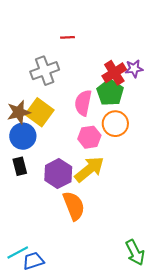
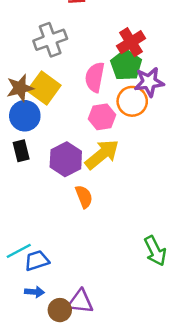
purple star: (134, 69) -> (149, 82), moved, size x1.4
orange semicircle: (74, 206) -> (84, 197), size x0.7

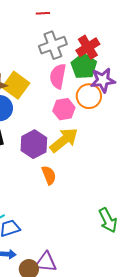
gray cross: (50, 40) -> (53, 45), moved

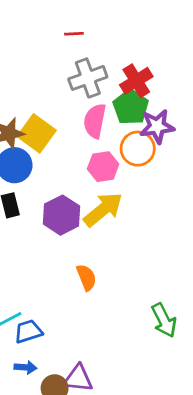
orange semicircle: (49, 175) -> (86, 277), moved

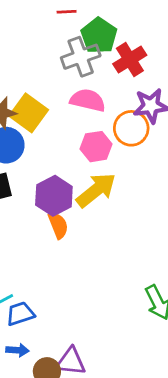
green pentagon: (131, 107) -> (99, 36), moved
pink semicircle: (95, 121) -> (88, 100), turned 92
orange semicircle: (86, 277) -> (58, 225), moved

